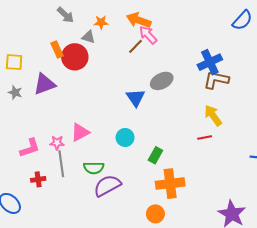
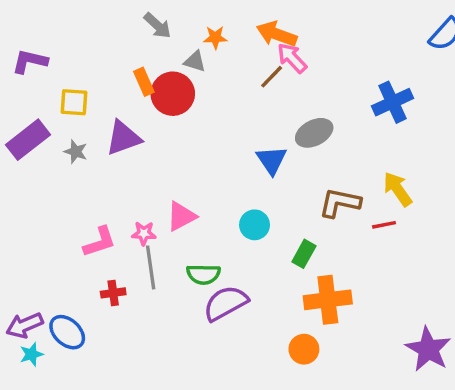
brown L-shape: (216, 80) -> (340, 203), moved

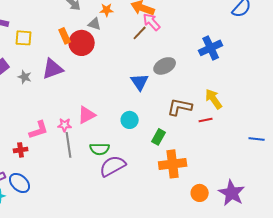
yellow square: (74, 102) -> (24, 38), moved
red cross: (113, 293) -> (21, 150), moved
orange circle: (304, 349) -> (200, 193), moved

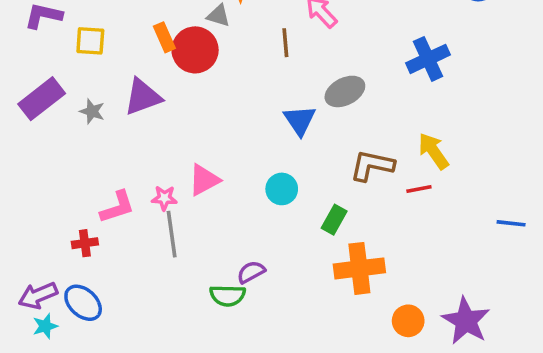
brown line: (140, 33) -> (285, 43), moved, turned -49
green semicircle: (100, 149) -> (228, 296), moved
purple semicircle: (113, 166) -> (251, 272), size x0.6

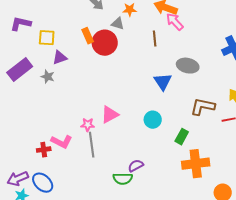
gray ellipse: (345, 91) -> (188, 66), turned 40
purple triangle: (143, 97) -> (60, 58), moved, size x0.7
pink L-shape: (117, 207) -> (62, 142), moved, turned 45

